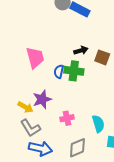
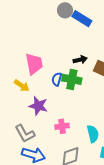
purple star: (42, 99) -> (38, 106), turned 30
yellow arrow: (25, 107) -> (22, 86), moved

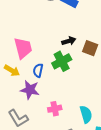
blue semicircle: (57, 79) -> (38, 70), moved
green cross: (72, 79) -> (62, 61), turned -36

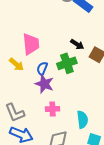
black arrow: (69, 41) -> (77, 44), turned 40
purple star: (30, 90) -> (44, 84), moved

